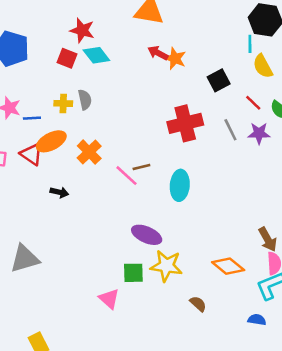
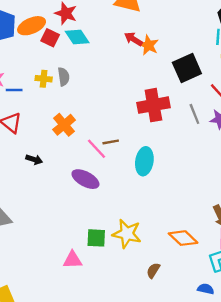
black square: (219, 80) -> (187, 68), size x1.4
orange ellipse: (51, 141) -> (32, 26), moved
purple ellipse: (147, 235) -> (85, 179), moved
pink triangle: (109, 299) -> (72, 260), turned -48
brown semicircle: (198, 304) -> (153, 270), turned -105

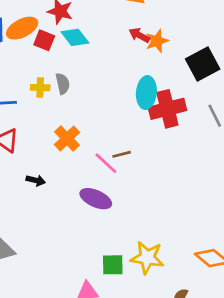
orange star: (149, 45) -> (157, 41), turned 30
cyan ellipse: (144, 161) -> (146, 93), moved

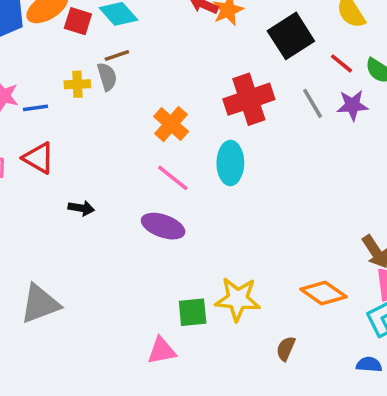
cyan ellipse: (146, 93) -> (230, 163), moved
orange cross: (67, 138) -> (171, 124), moved
brown line: (122, 154) -> (117, 56), moved

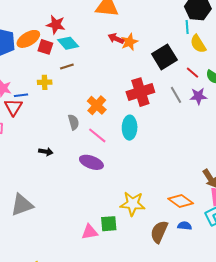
gray semicircle: (107, 77) -> (74, 122), moved
red triangle: (39, 158) -> (13, 107), moved, turned 30
green square: (193, 312) -> (109, 224), moved
brown semicircle: (286, 349) -> (159, 232), size x1.6
blue semicircle: (369, 364) -> (185, 226), moved

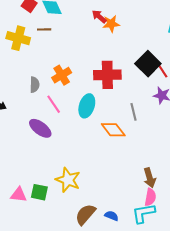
black square: (164, 57) -> (148, 64), moved, turned -30
yellow cross: (45, 82) -> (18, 38), size x1.6
gray line: (176, 95) -> (134, 112), moved
orange diamond: (181, 201) -> (113, 130), moved

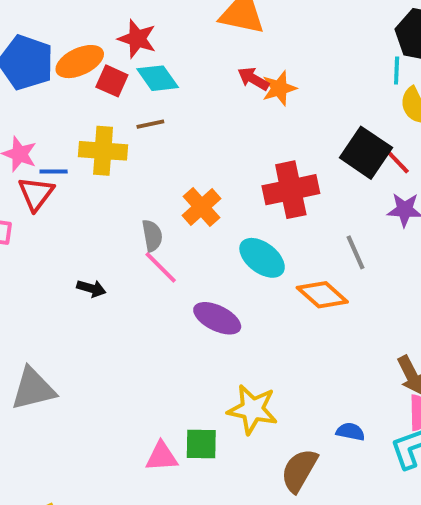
pink line: (54, 104) -> (161, 267), moved
cyan ellipse: (87, 106) -> (262, 258), turned -60
purple ellipse: (40, 128) -> (217, 318), moved
blue semicircle: (112, 216) -> (350, 432), moved

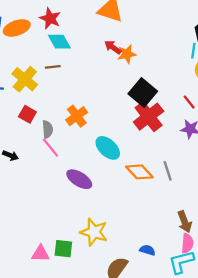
red square: (112, 81) -> (27, 114), moved
yellow cross: (103, 151) -> (25, 79), turned 30
black square: (366, 153) -> (143, 92), moved
red cross: (291, 190) -> (149, 117), moved, turned -32
gray line: (356, 252) -> (168, 171), moved

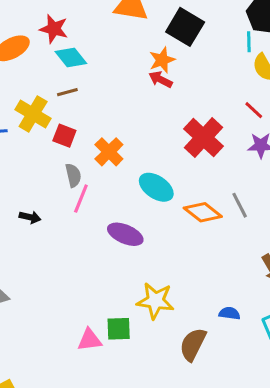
red arrow: (113, 47) -> (160, 79), moved
black square: (143, 92) -> (185, 27), moved
red square: (27, 114) -> (64, 136), moved
pink line: (50, 148) -> (81, 199), turned 70

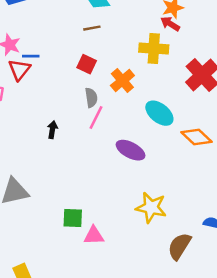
yellow cross: (33, 114) -> (154, 48), moved, turned -32
black arrow: (30, 217) -> (52, 130), turned -98
green square: (119, 329) -> (73, 218), moved

